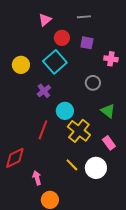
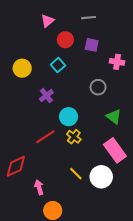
cyan square: (55, 62) -> (58, 65), size x0.6
red line: (43, 130) -> (45, 137), turned 36
yellow cross: (79, 131) -> (74, 137), moved, size x0.6
pink rectangle: (109, 143) -> (115, 150), size x1.6

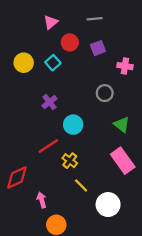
purple square: (92, 45) -> (98, 48), turned -32
cyan square: (58, 65) -> (53, 63), moved
yellow circle: (22, 68) -> (24, 63), moved
yellow cross: (74, 137) -> (70, 161), moved
white circle: (101, 177) -> (108, 205), moved

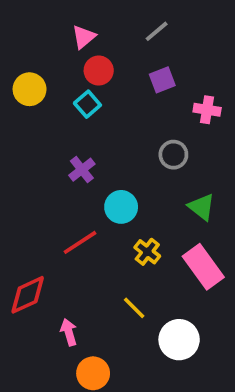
gray line: (95, 19) -> (157, 31), turned -35
red circle: (70, 42) -> (99, 71), moved
yellow circle: (24, 63) -> (30, 89), moved
yellow cross: (70, 161) -> (147, 252), moved

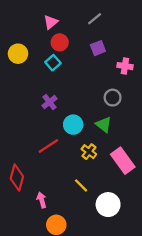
gray circle: (173, 155) -> (113, 98), moved
green triangle: (201, 207) -> (104, 125), moved
red diamond: (28, 295) -> (17, 178), turned -50

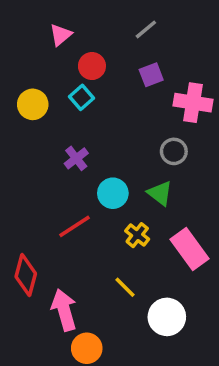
pink triangle: (51, 22) -> (61, 35), moved
yellow circle: (18, 54) -> (33, 104), moved
pink cross: (125, 66) -> (193, 103), size x1.5
pink arrow: (42, 200) -> (64, 310), size x1.6

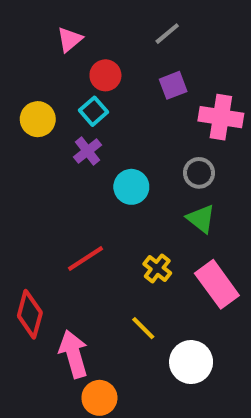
purple cross: (76, 158) -> (88, 151), moved
cyan circle: (113, 193) -> (131, 187), moved
green triangle: (160, 193) -> (201, 219), moved

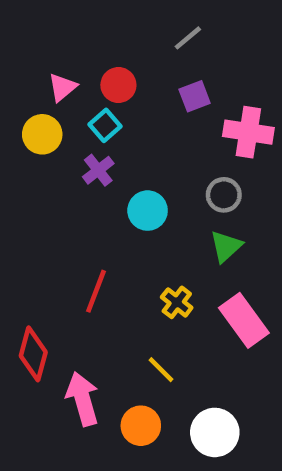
pink triangle: (70, 40) -> (62, 87), moved
green triangle: (201, 219) -> (226, 246), turned 40
red line: (86, 258) -> (96, 291), turned -36
white circle: (191, 362) -> (215, 432), moved
orange circle: (99, 398) -> (141, 426), moved

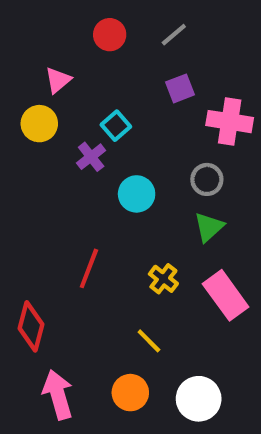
red circle: (118, 85) -> (110, 35), moved
cyan square: (105, 125) -> (116, 126), moved
pink arrow: (83, 399) -> (58, 395), moved

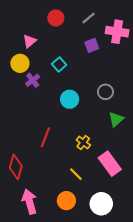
pink cross: (230, 122) -> (117, 32), moved
purple cross: (91, 157) -> (33, 80), moved
green triangle: (209, 227) -> (116, 119), moved
pink rectangle: (226, 295) -> (110, 164), moved

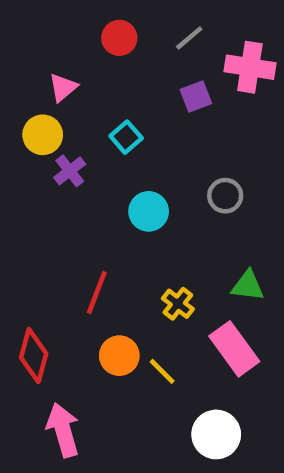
green triangle: (116, 119) -> (248, 286), moved, turned 49
orange circle: (66, 201) -> (119, 356), moved

